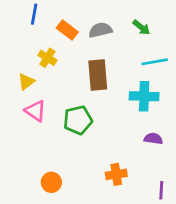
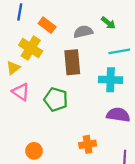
gray semicircle: (100, 30) -> (83, 32), moved
yellow cross: (47, 58) -> (31, 48), size x1.5
green pentagon: (78, 120) -> (56, 99), turned 30
purple semicircle: (153, 139) -> (118, 115), size x1.5

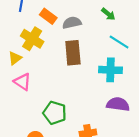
gray semicircle: (83, 32) -> (72, 23), moved
cyan line: (119, 51) -> (119, 42), turned 42
green pentagon: (56, 99) -> (55, 113), moved

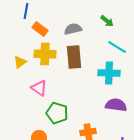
orange rectangle: (48, 16) -> (40, 29), moved
yellow cross: (32, 39) -> (45, 54), moved, turned -30
pink triangle: (22, 82) -> (39, 88), moved

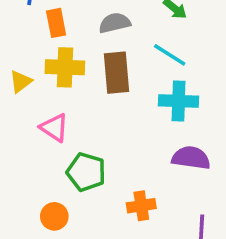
orange rectangle: (40, 29) -> (56, 23), turned 42
cyan line: (117, 47) -> (170, 55), moved

